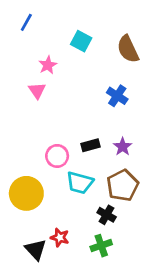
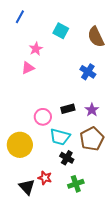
pink triangle: (37, 90) -> (28, 68), turned 40
black cross: (107, 215) -> (67, 158), moved

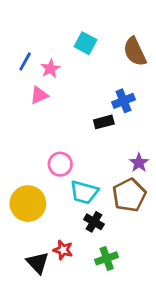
blue line: (20, 17) -> (25, 61), moved
blue cross: (88, 72) -> (123, 101), turned 35
black rectangle: (68, 109) -> (104, 122), moved
purple star: (92, 110) -> (139, 163), moved

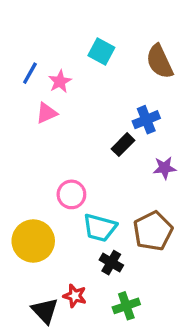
black rectangle: (104, 122) -> (123, 145), turned -30
purple star: (139, 163) -> (165, 168), moved, turned 30

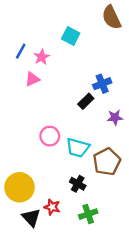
brown semicircle: (160, 61) -> (111, 17), moved
cyan trapezoid: (100, 228) -> (78, 148), moved
yellow circle: (33, 241) -> (20, 187), moved

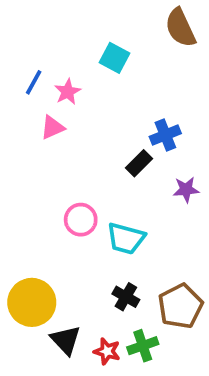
brown pentagon: (107, 162) -> (180, 306), moved
red star: (52, 207) -> (107, 351), moved
black triangle: (31, 218) -> (66, 340), moved

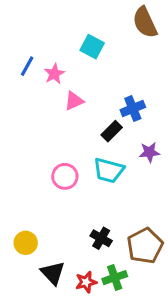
pink triangle: (52, 127) -> (74, 101), moved
cyan trapezoid: (126, 238) -> (109, 170), moved
yellow circle: (32, 302) -> (26, 243), size x0.6
red star: (107, 351) -> (86, 282), turned -30

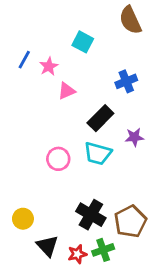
blue cross: (133, 108) -> (126, 81), moved
black rectangle: (112, 131) -> (100, 118), size x1.4
black cross: (101, 238) -> (91, 215), size x1.5

